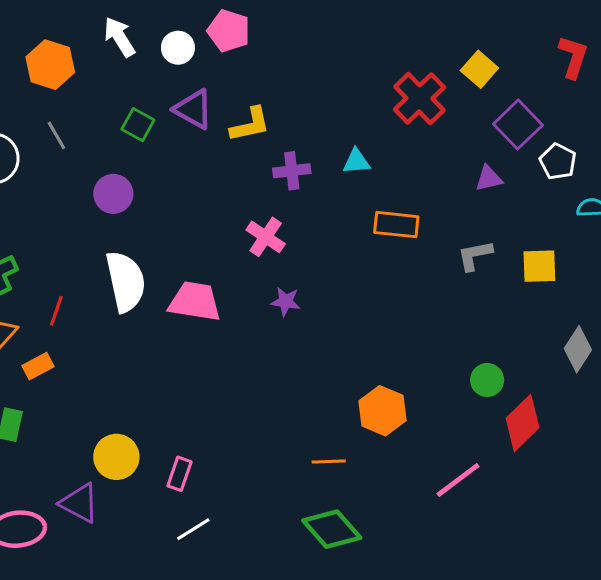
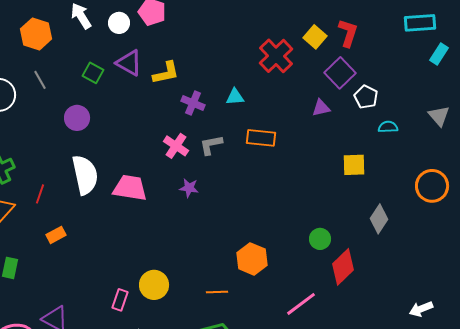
red L-shape: (573, 57) -> (348, 33), moved
purple cross: (292, 171) -> (193, 103), turned 30
gray L-shape: (475, 255) -> (211, 145), moved
orange rectangle: (38, 366) -> (56, 235), moved
yellow circle: (116, 457) -> (154, 285), moved

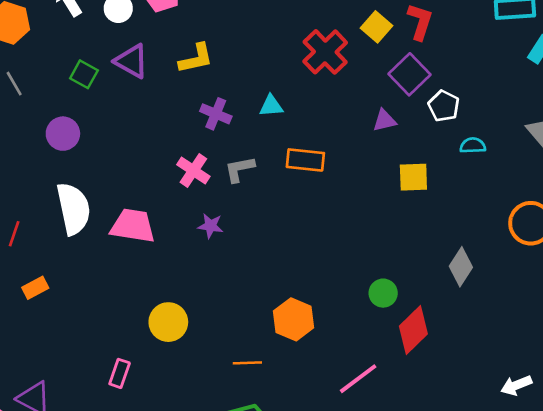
yellow L-shape: (166, 73) -> (196, 58), moved
yellow square: (354, 165) -> (413, 177), moved
yellow circle: (154, 285) -> (168, 322), moved

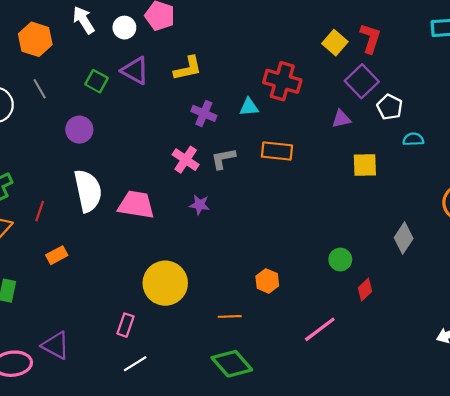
red cross: (325, 52) -> (282, 81), moved, turned -30
orange hexagon: (294, 319) -> (267, 281), size x0.7
yellow circle: (168, 322) -> (165, 283), size x1.4
red diamond: (413, 330) -> (365, 290), size x0.6

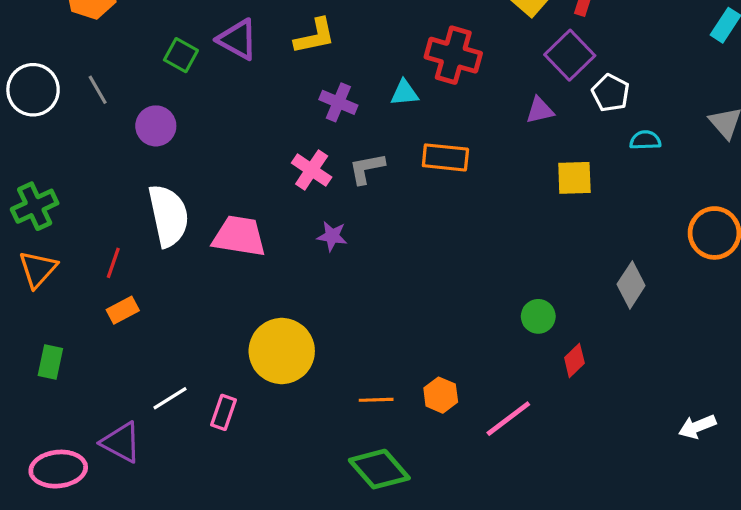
gray line: (40, 89) -> (98, 90), moved
red line: (40, 211) -> (113, 263), moved
orange hexagon: (267, 281) -> (441, 395), moved
white line: (135, 364) -> (170, 398), moved

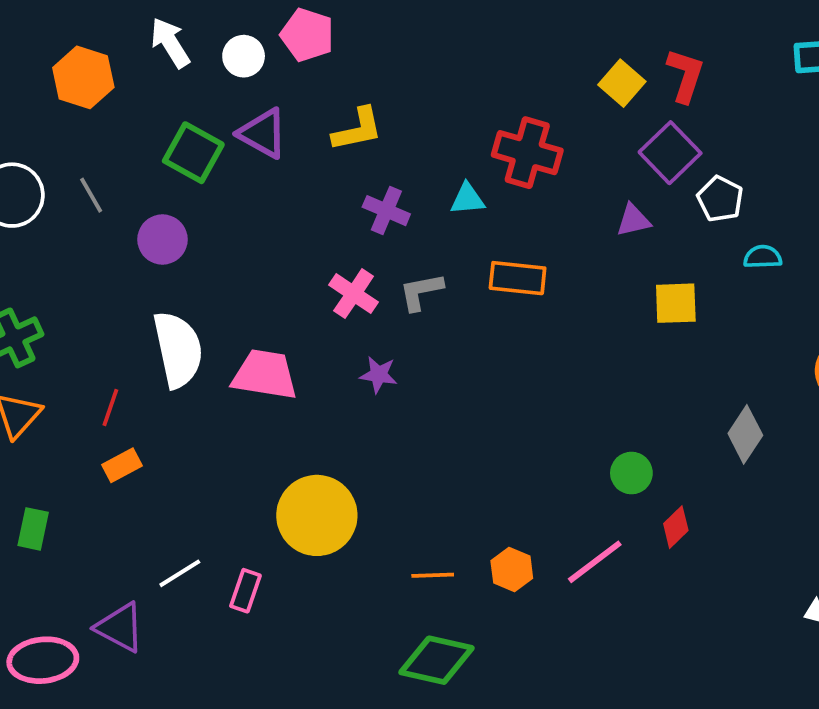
green square: (181, 55) -> (193, 153), size x1.4
pink line: (508, 419) -> (595, 562), moved
green diamond: (379, 469) -> (437, 660), turned -36

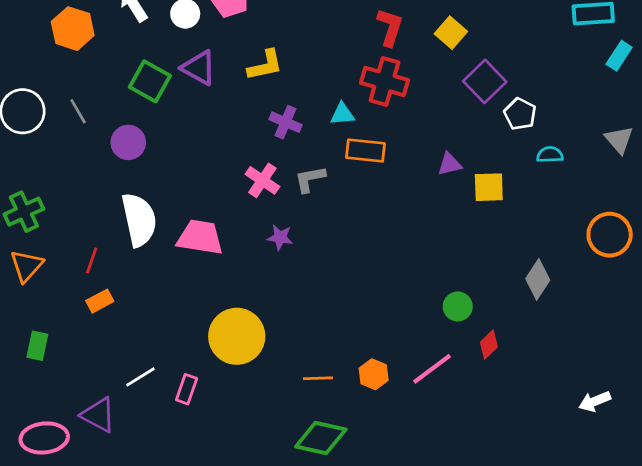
red L-shape: (685, 75) -> (390, 27), moved
purple triangle: (633, 220) -> (450, 164), moved
orange rectangle: (518, 278) -> (365, 151), moved

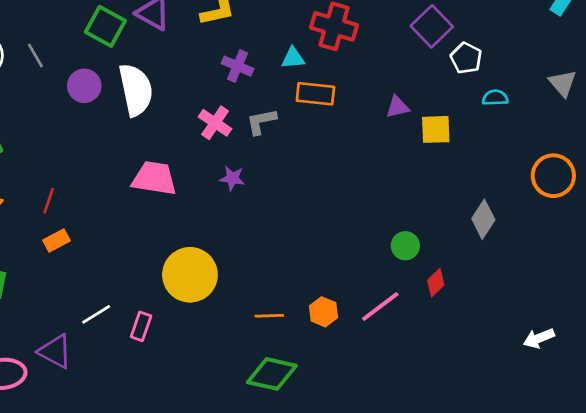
white semicircle: (139, 220) -> (136, 90), moved

